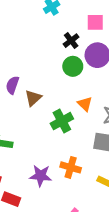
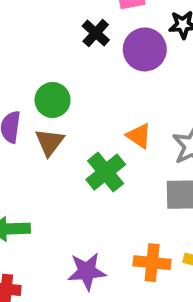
green circle: (73, 66) -> (53, 100), moved
orange cross: (71, 167) -> (152, 263), moved

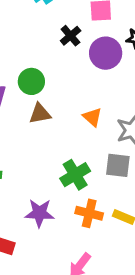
brown triangle: (50, 142) -> (40, 114), moved, turned 35
green cross: (106, 172) -> (75, 175), moved

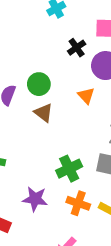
brown triangle: (40, 114) -> (44, 113), turned 42
orange triangle: (92, 117) -> (86, 96), moved

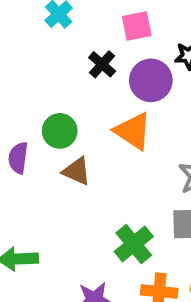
orange triangle: (86, 96) -> (133, 131), size x1.5

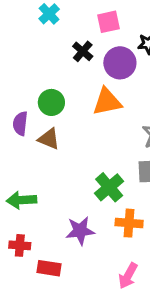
orange triangle: (133, 131) -> (107, 102), turned -44
brown triangle: (77, 171) -> (49, 139), moved

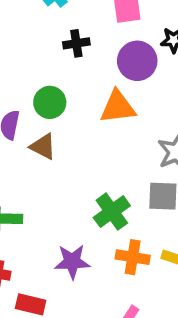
black cross: (83, 51) -> (76, 43), moved, turned 36

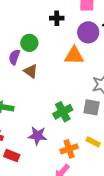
green circle: (50, 102) -> (29, 43), moved
orange cross: (133, 257) -> (69, 149), moved, turned -36

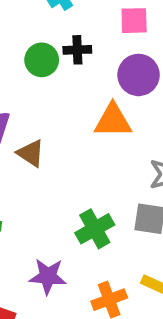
green circle: (29, 43) -> (42, 60), moved

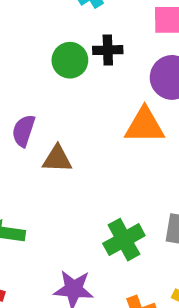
brown triangle: (31, 153) -> (57, 159), turned -32

